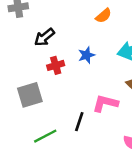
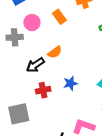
orange semicircle: (103, 16) -> (55, 52), moved

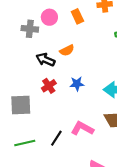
black arrow: (35, 65) -> (45, 60), turned 48
red cross: (43, 90) -> (49, 86), turned -32

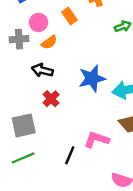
orange semicircle: (67, 50) -> (49, 42), moved
blue star: (77, 84) -> (92, 78), moved, size x1.6
green line: (25, 143) -> (23, 158), moved

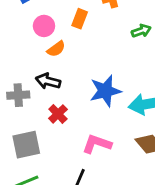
orange rectangle: (69, 16) -> (80, 19), turned 56
gray cross: (19, 39) -> (18, 95), moved
pink L-shape: (97, 139) -> (97, 144), moved

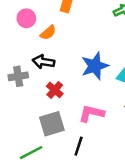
pink circle: (44, 26) -> (26, 18), moved
gray square: (26, 145) -> (52, 124), moved

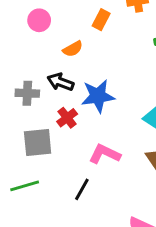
pink circle: (26, 18) -> (39, 20), moved
blue star: (95, 66) -> (98, 96), moved
gray square: (52, 124) -> (38, 142), moved

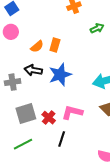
orange rectangle: (101, 20) -> (55, 45), moved
red cross: (67, 118) -> (49, 118), moved

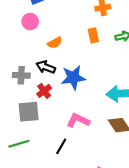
orange rectangle: (55, 45) -> (93, 35), moved, turned -40
red cross: (49, 118) -> (44, 91), moved

